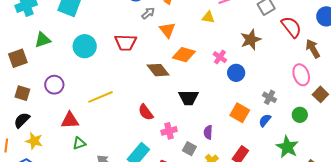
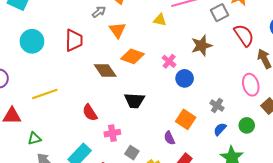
red trapezoid: (126, 43) -> (74, 40), turned -95
blue semicircle: (265, 120) -> (220, 129), moved
purple semicircle: (208, 132) -> (169, 138), moved, turned -32
green triangle: (79, 143) -> (34, 139), moved

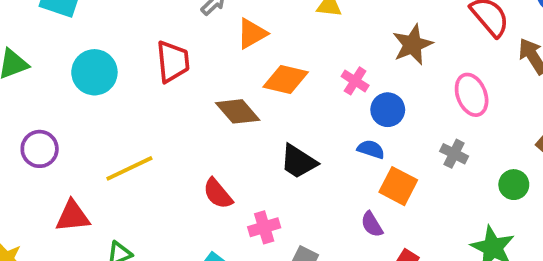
orange triangle: (117, 30) -> (252, 33), turned 42
pink ellipse: (251, 85) -> (472, 95), moved
black trapezoid: (134, 100) -> (299, 162), turned 35
blue semicircle: (220, 129) -> (371, 149), moved, turned 72

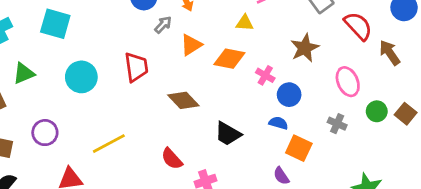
orange diamond: (286, 80) -> (229, 59), moved
green circle: (514, 185) -> (377, 111), moved

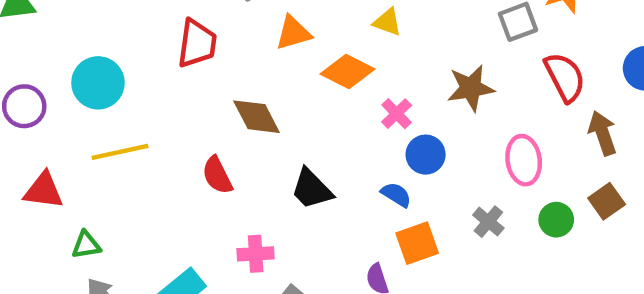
cyan circle: (81, 77) -> (98, 83), moved
brown square: (406, 114) -> (607, 201), moved
orange square: (299, 148) -> (417, 243), turned 30
red semicircle: (172, 159) -> (217, 175), moved

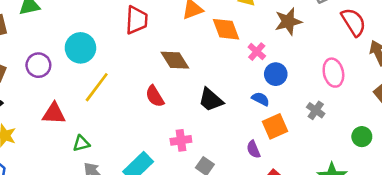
orange diamond: (347, 71) -> (226, 29), turned 48
brown star: (471, 88) -> (288, 22), moved
yellow line: (120, 152) -> (97, 87), turned -36
green circle: (556, 220) -> (362, 137), moved

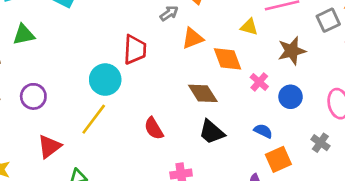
cyan circle: (80, 48) -> (105, 80), moved
brown diamond: (175, 60) -> (203, 93), moved
blue circle: (276, 74) -> (291, 97), moved
red triangle: (54, 114) -> (49, 147), turned -40

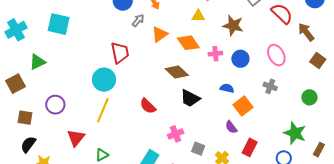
brown star: (292, 51) -> (233, 25), turned -30
pink cross: (259, 82) -> (215, 54), turned -32

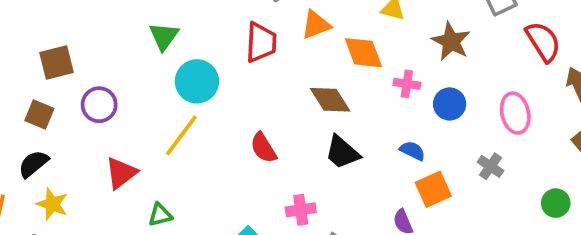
red trapezoid: (120, 53) -> (261, 42), moved
green triangle: (37, 62) -> (164, 36), moved, turned -42
brown square: (15, 84) -> (57, 62), moved

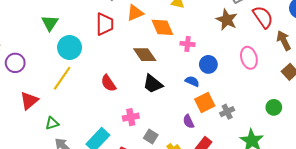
brown star: (451, 41) -> (227, 20), moved
blue circle: (450, 104) -> (208, 64), moved
gray cross: (491, 166) -> (227, 112), moved, turned 32

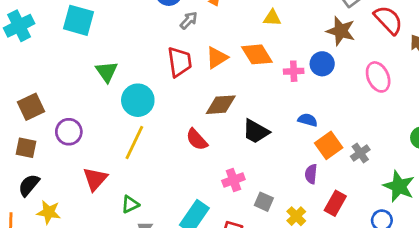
orange triangle: (135, 13) -> (217, 58), moved
brown diamond: (145, 55) -> (221, 105), moved, turned -50
blue circle: (208, 64) -> (322, 64), moved
purple semicircle: (188, 122) -> (311, 174), turned 40

